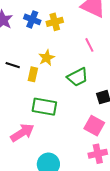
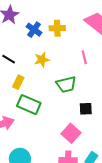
blue cross: (32, 19) -> (34, 30), moved
yellow rectangle: (33, 74) -> (18, 82), moved

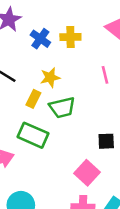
yellow rectangle: (18, 82) -> (33, 99), moved
green trapezoid: (66, 84) -> (62, 107), moved

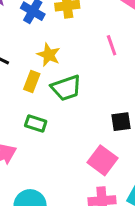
yellow star: (50, 77) -> (49, 55), turned -30
green rectangle: (33, 135) -> (36, 123), size x0.6

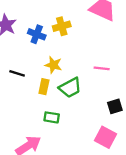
pink line: (112, 45) -> (102, 68), moved, turned -56

